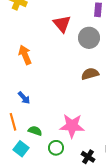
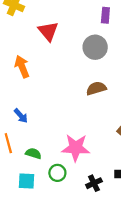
red triangle: (62, 24) -> (48, 31), moved
cyan square: (21, 149) -> (27, 181), moved, turned -35
black cross: (88, 157) -> (94, 183), turned 32

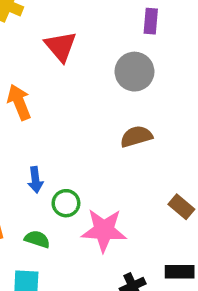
blue arrow: (21, 116) -> (35, 180), moved, turned 35
green circle: (57, 173) -> (66, 203), moved

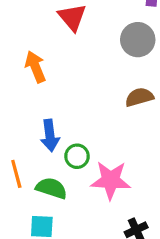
blue arrow: (35, 180) -> (50, 135), size x1.4
green semicircle: (37, 239) -> (51, 188), size x1.4

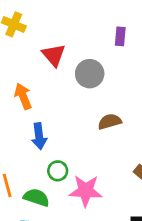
gray circle: (138, 40) -> (90, 74), moved
blue arrow: (50, 135) -> (39, 136), moved

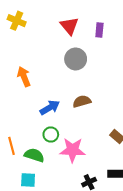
red triangle: (54, 55) -> (69, 26), moved
brown semicircle: (110, 122) -> (82, 101), moved
blue arrow: (39, 136) -> (50, 108), moved, turned -114

